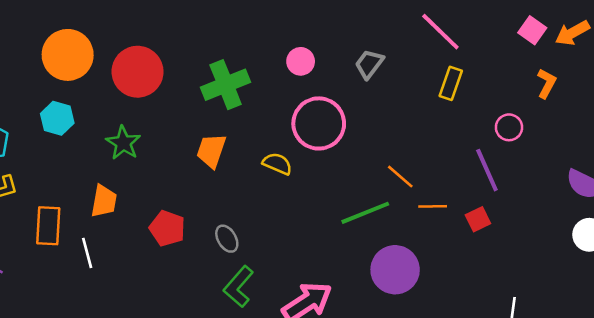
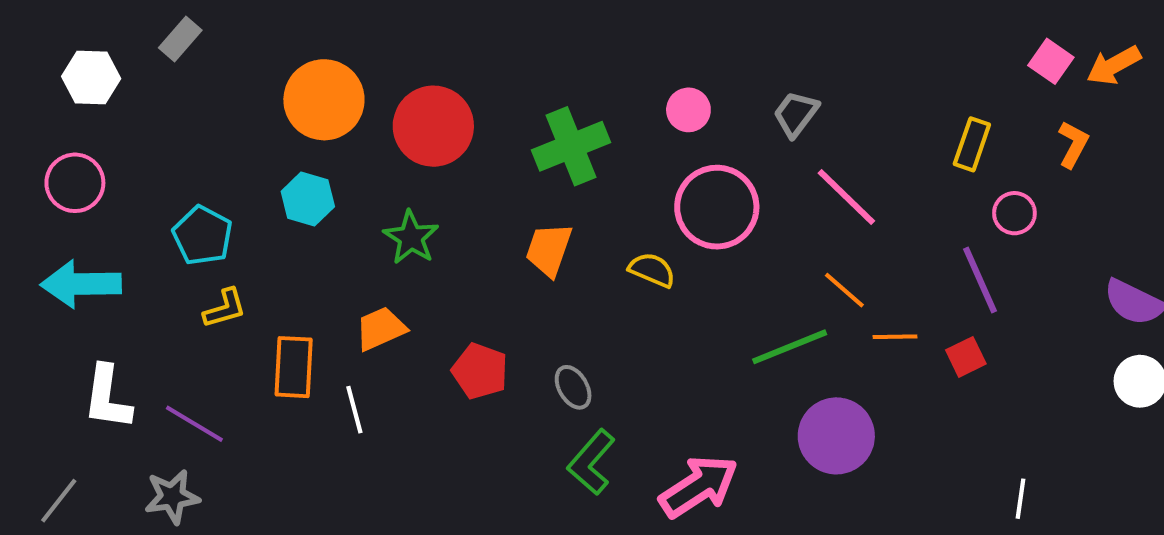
pink line: (440, 32) -> (846, 197), moved
yellow rectangle: (451, 83) -> (972, 144), moved
orange trapezoid: (104, 201) -> (381, 329), turned -124

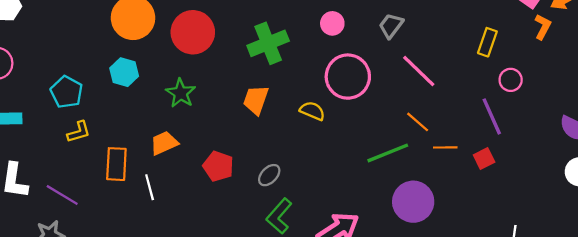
orange L-shape: (1073, 144) -> (543, 27), moved
gray ellipse: (573, 387) -> (269, 175), turned 75

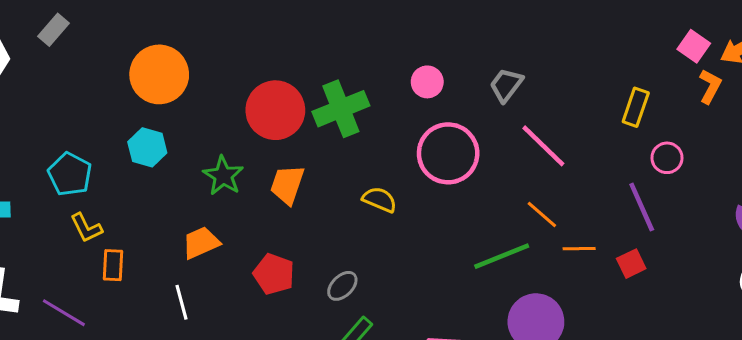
red circle: (193, 32) -> (275, 110), moved
orange trapezoid: (256, 100) -> (287, 185), moved
yellow semicircle: (312, 111) -> (380, 200), moved
yellow L-shape: (79, 132) -> (86, 228), turned 80
orange rectangle: (116, 164) -> (113, 265), moved, size x0.7

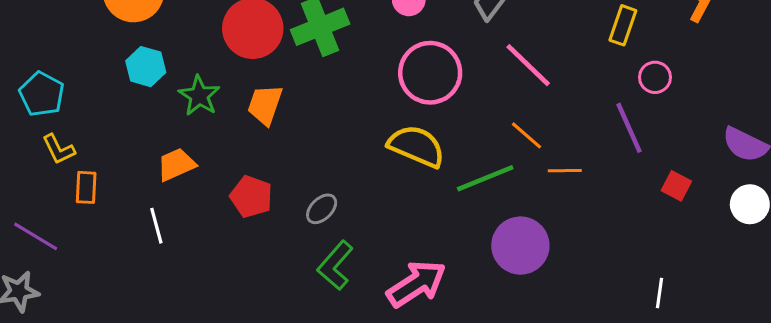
cyan hexagon: (147, 147) -> (146, 67), moved
yellow semicircle: (380, 200) -> (416, 146), moved, size x1.6
red square: (631, 264) -> (676, 186), moved, turned -36

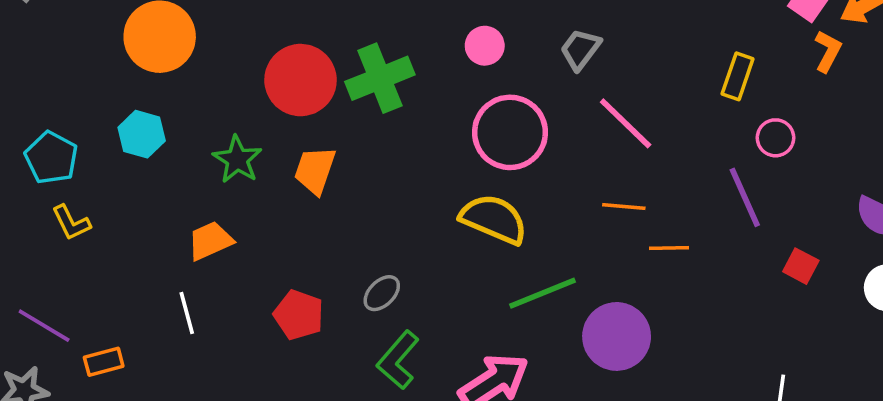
cyan hexagon: (146, 67) -> (142, 134), moved
orange line: (527, 135) -> (624, 206), turned -36
green line: (485, 178) -> (543, 293), moved
orange rectangle: (86, 187) -> (104, 362), moved, turned 72
red pentagon: (251, 197) -> (299, 315), moved

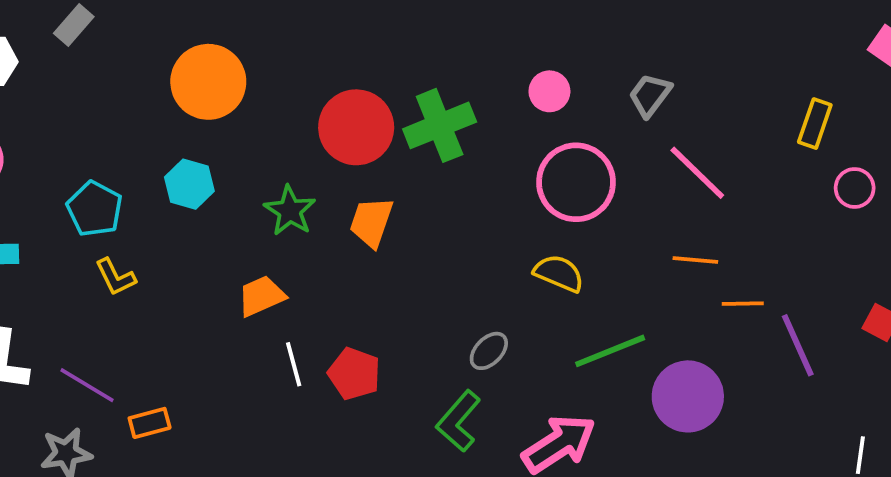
purple line: (745, 197) -> (798, 345), moved
yellow semicircle: (494, 219) -> (559, 273), size x0.7
gray ellipse: (382, 293) -> (489, 351), moved
white line: (187, 313) -> (294, 364), moved

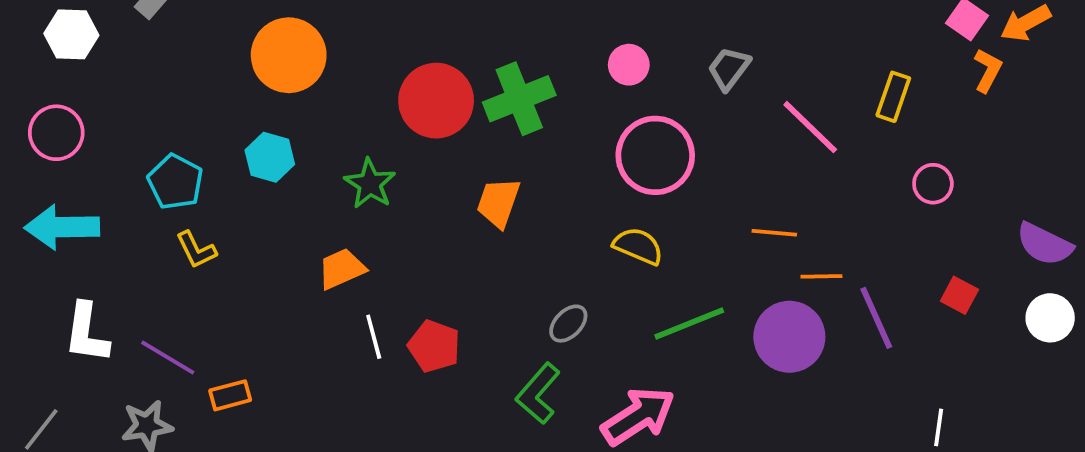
pink line: (697, 173) -> (810, 127), moved
pink circle: (855, 188) -> (933, 184), moved
orange trapezoid: (371, 222) -> (498, 203), moved
purple circle: (688, 396) -> (789, 337), moved

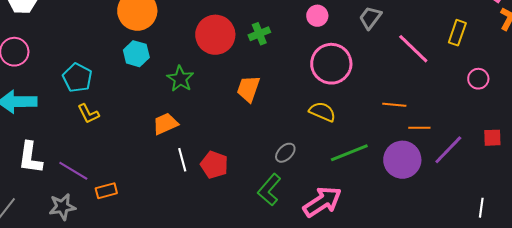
green cross: (519, 99) -> (259, 34), size x0.6
cyan hexagon: (270, 157) -> (136, 54), moved
red square: (959, 295) -> (492, 138), turned -30
purple line: (876, 318) -> (448, 150), turned 68

